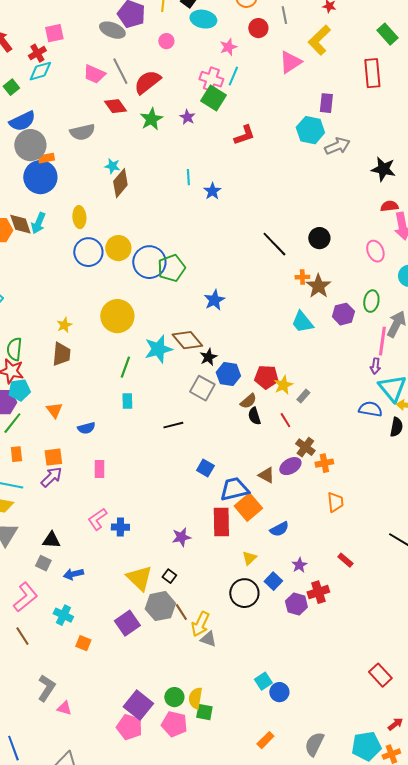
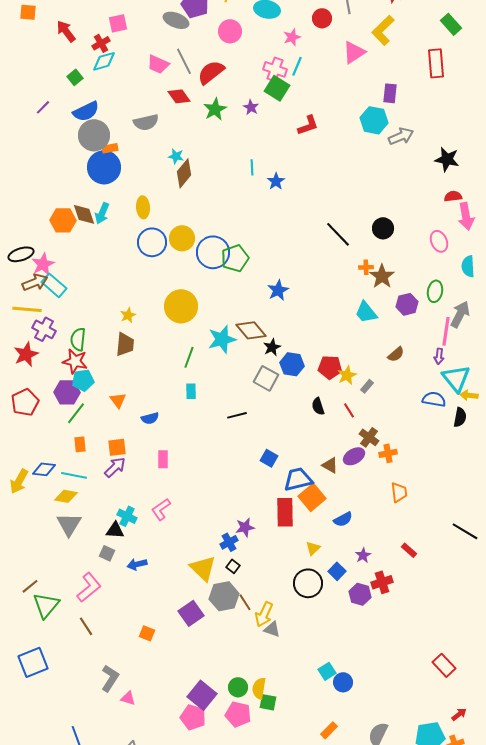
pink circle: (166, 41) -> (230, 31), size x1.5
brown semicircle: (248, 401) -> (396, 354), moved
blue cross: (120, 527) -> (229, 542), moved, turned -30
cyan cross: (63, 615) -> (127, 516), moved

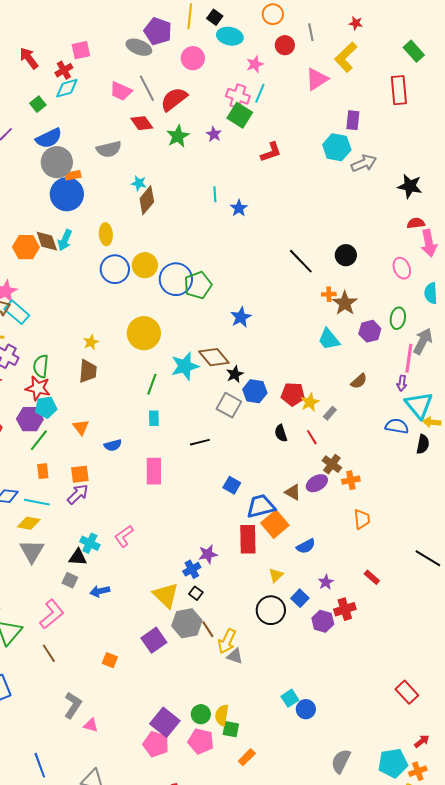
pink rectangle: (163, 459) -> (154, 471), moved, size x1.5
orange rectangle: (329, 730) -> (247, 757), moved

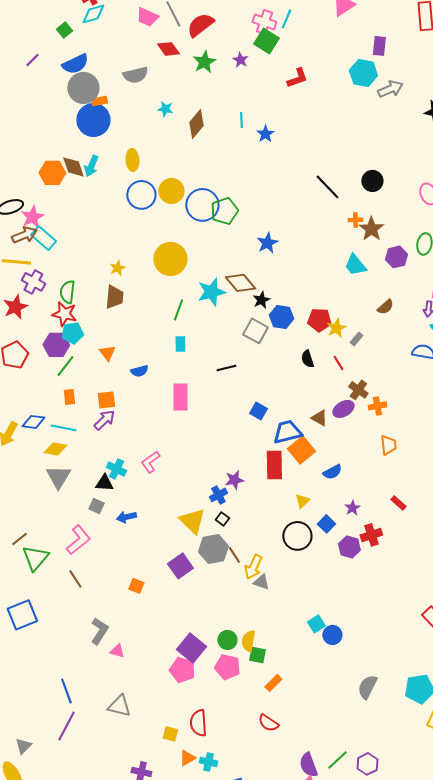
brown diamond: (147, 200) -> (196, 124), moved

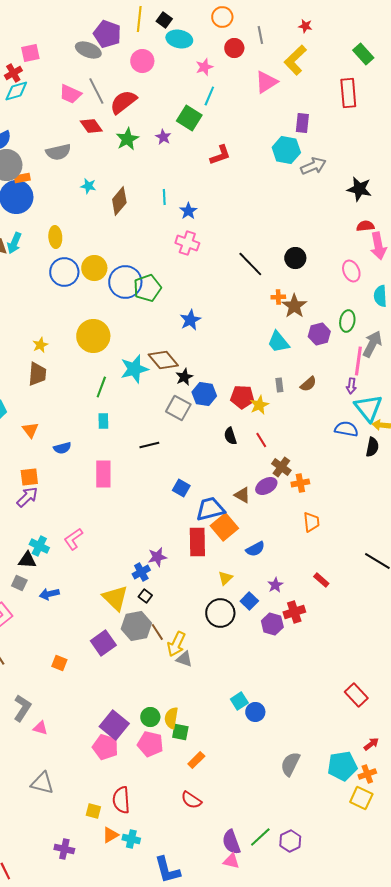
pink cross: (264, 22) -> (187, 243), moved
gray rectangle: (356, 339) -> (279, 385), moved, turned -48

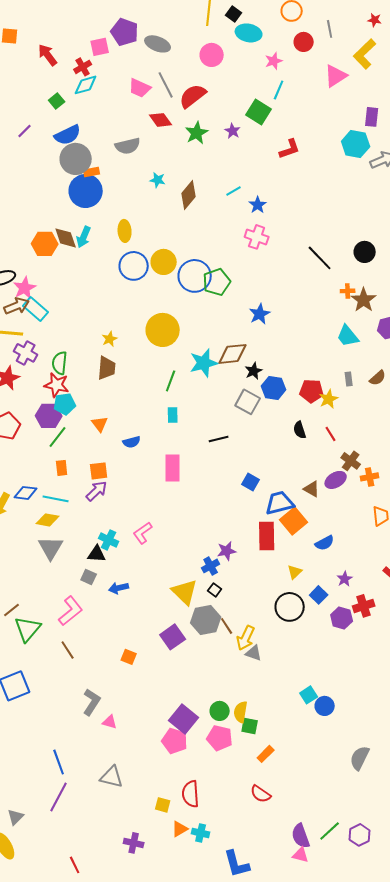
purple pentagon: (107, 34) -> (125, 32), moved
cyan line: (164, 197) -> (234, 191), turned 63
brown diamond: (163, 360) -> (233, 354), turned -56

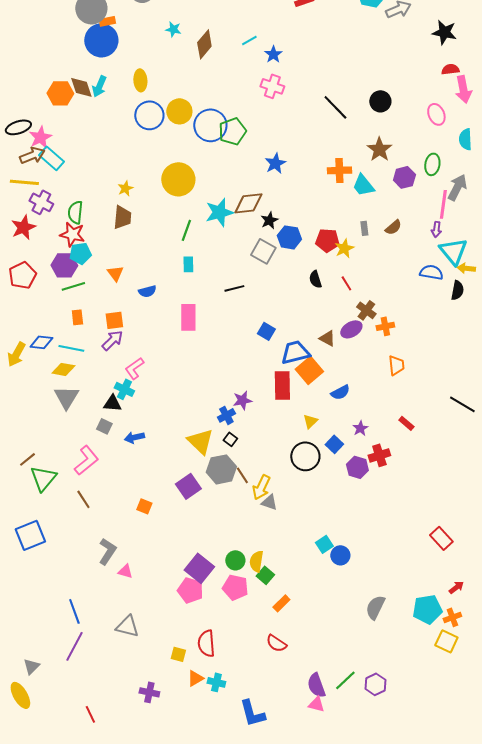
orange cross: (348, 291) -> (339, 170), moved, size x1.6
green line: (58, 437) -> (73, 286), turned 35
pink L-shape: (143, 533) -> (134, 368), moved
green square: (250, 726) -> (265, 575), turned 30

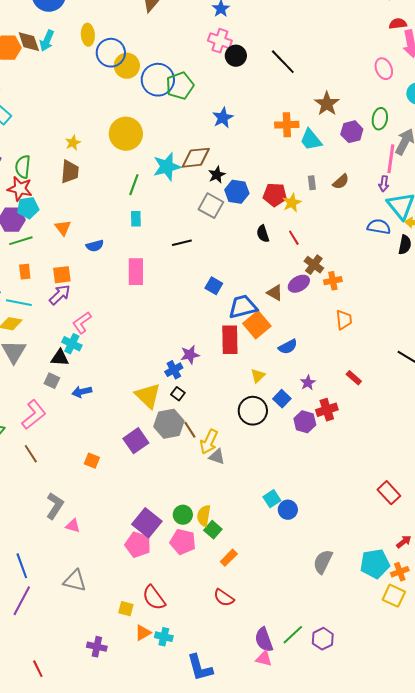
black circle: (380, 101) -> (236, 56), moved
blue circle: (149, 115) -> (111, 53), moved
red semicircle: (206, 643) -> (154, 598), turned -32

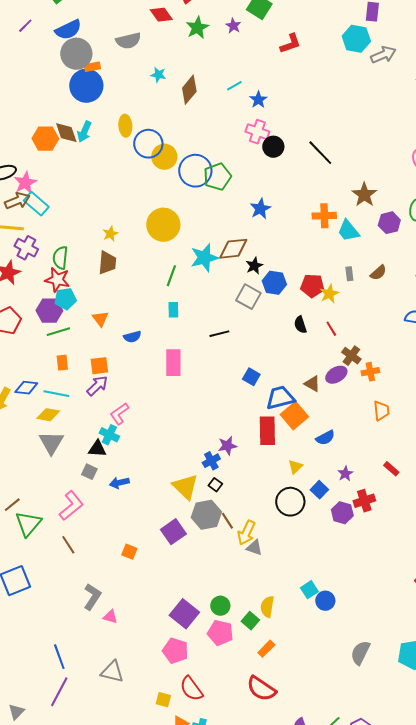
yellow semicircle: (204, 516) -> (267, 607), moved
pink pentagon: (138, 545) -> (175, 651), moved
red semicircle: (224, 598) -> (261, 689), size x1.4

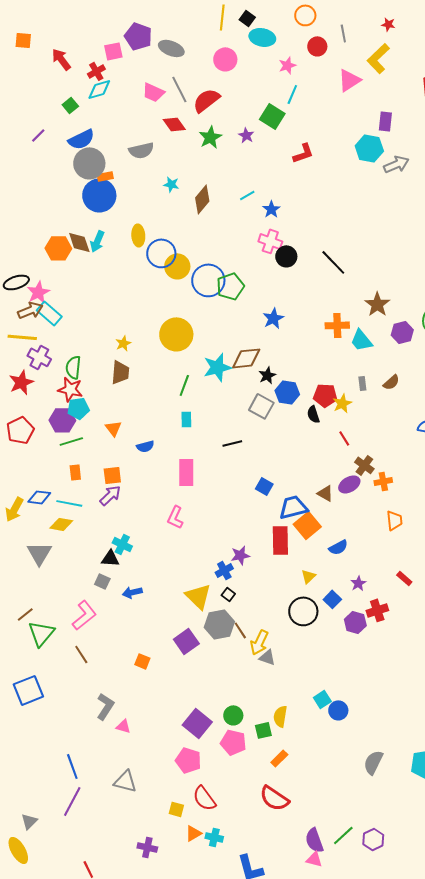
black semicircle: (300, 325) -> (313, 414), moved
pink L-shape: (119, 414) -> (175, 517), moved, turned -30
gray triangle: (51, 443) -> (39, 553), moved
green square: (250, 621) -> (263, 730), turned 36

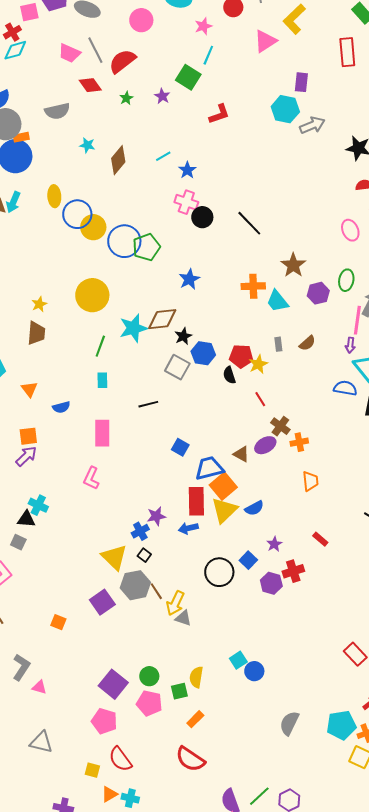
green star: (210, 137) -> (126, 98), size x0.6
yellow triangle: (308, 576) -> (224, 510), moved, size x1.8
blue arrow: (132, 592) -> (188, 528), moved

